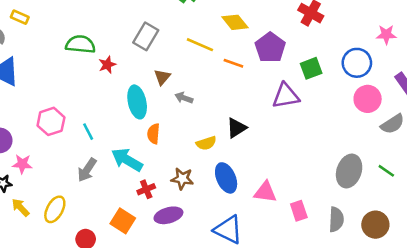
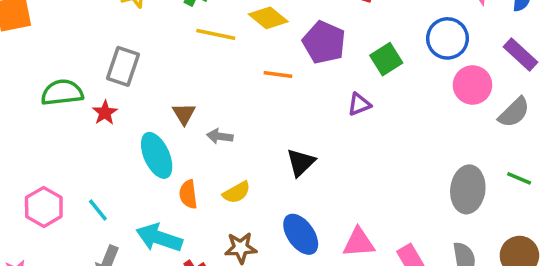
gray rectangle: (146, 36) -> (123, 66), moved
yellow line: (200, 45) -> (216, 34), moved
purple triangle: (286, 96) -> (359, 104), size x0.6
yellow semicircle: (206, 143) -> (237, 192), moved

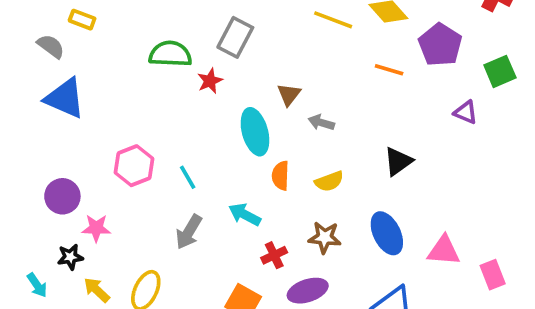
purple triangle: (359, 104) -> (466, 112), turned 35
cyan arrow: (159, 238) -> (245, 215), size x0.7

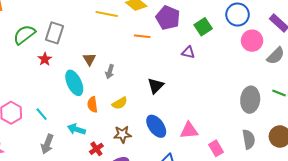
green semicircle: (170, 54) -> (24, 35), moved, turned -30
gray arrow: (321, 123) -> (110, 72), turned -80
pink rectangle: (493, 275) -> (216, 148), moved

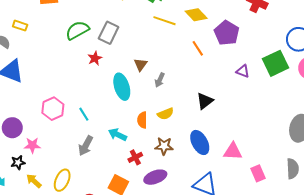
green square: (203, 27) -> (275, 63), moved, size x1.4
orange line: (142, 36) -> (198, 48), turned 42
orange semicircle: (92, 105) -> (142, 120), moved

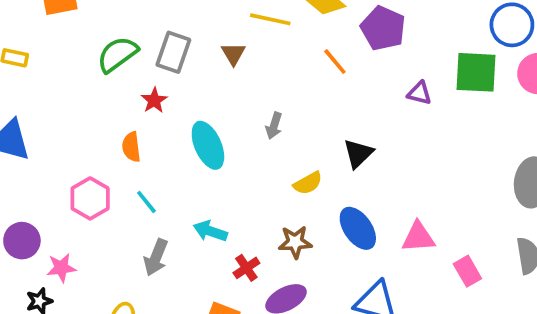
green square: (275, 63) -> (476, 72), turned 35
brown triangle: (141, 65) -> (233, 54), moved
yellow semicircle: (166, 114) -> (308, 183), moved
orange semicircle: (142, 120) -> (131, 147), moved

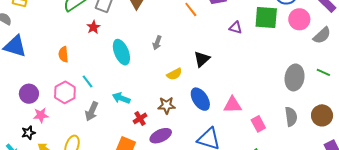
orange semicircle: (131, 147) -> (63, 54), moved
pink hexagon: (90, 198) -> (65, 92), moved
purple circle: (22, 241) -> (29, 94), moved

